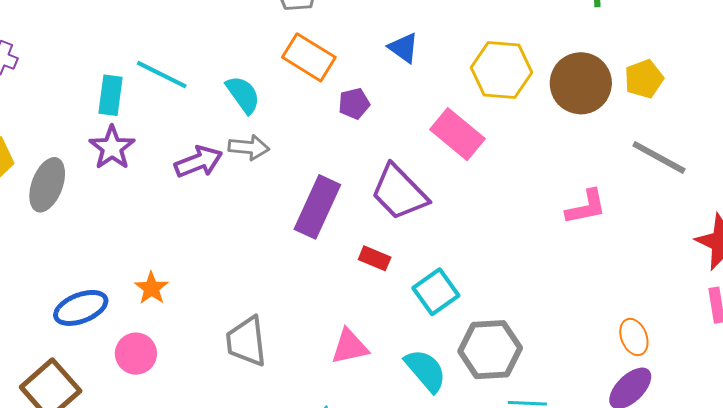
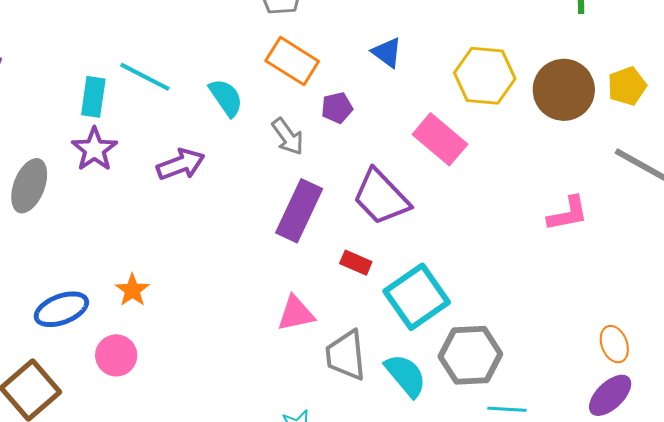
gray arrow: (249, 147) -> (288, 137), moved, turned 48
cyan square: (436, 292) -> (417, 297), size x1.4
gray trapezoid: (246, 341) -> (346, 355), moved
pink triangle: (350, 347) -> (296, 313), moved

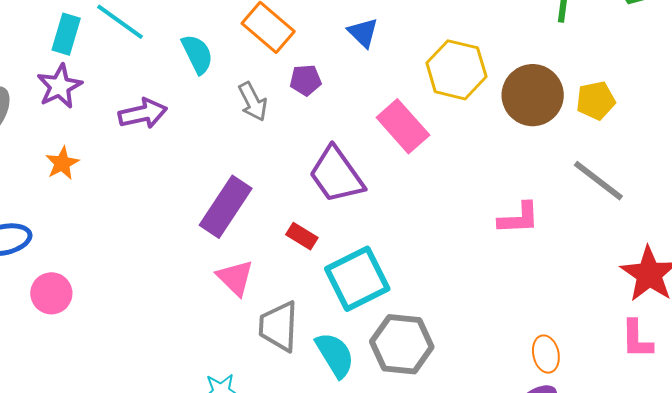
purple rectangle: (299, 211) -> (226, 207), moved
orange star: (132, 290) -> (62, 163), moved
pink triangle: (296, 313) -> (235, 278), turned 48

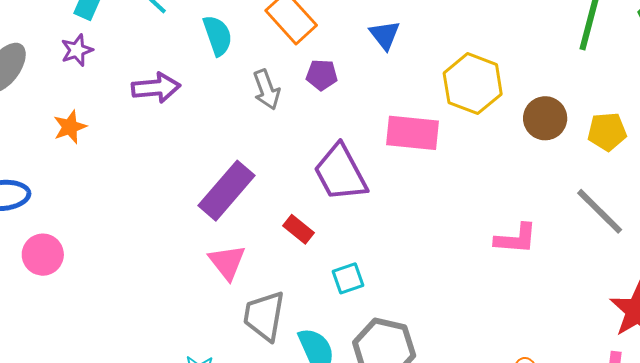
purple star: (60, 86) -> (77, 50), size x0.7
brown circle: (533, 95) -> (545, 118), size x0.7
pink rectangle: (403, 126) -> (413, 133), turned -50
cyan square: (357, 279) -> (348, 278), size x0.5

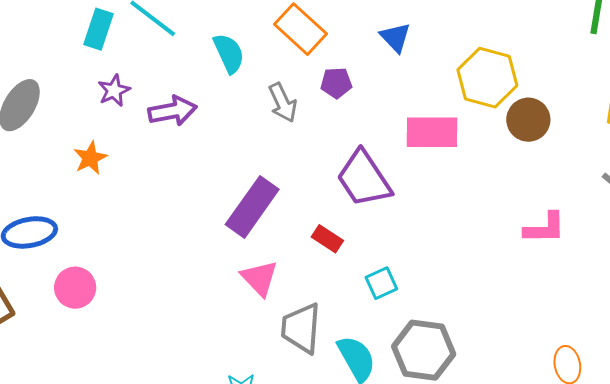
purple star: (77, 50) -> (114, 91), moved
brown circle: (545, 118) -> (528, 120), moved

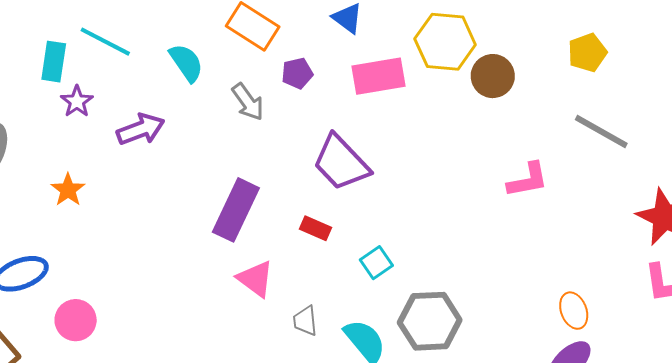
purple star: (114, 91) -> (77, 101), moved
pink rectangle: (432, 132) -> (378, 76), moved
gray trapezoid: (301, 328) -> (305, 321), size x0.6

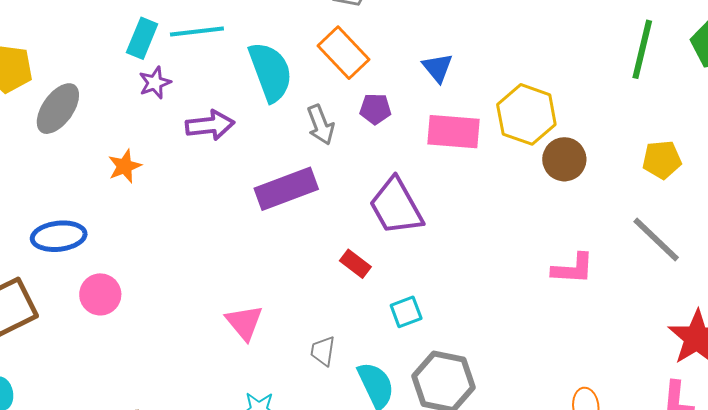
cyan line: (105, 42) -> (197, 32), turned -48
cyan semicircle: (186, 63) -> (270, 72), size x1.5
purple rectangle: (236, 210) -> (286, 189), moved, turned 30
pink triangle: (255, 279) -> (244, 322), moved

